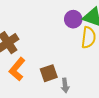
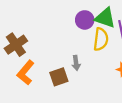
gray arrow: (65, 85) -> (76, 63), moved

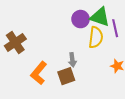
orange L-shape: (26, 73) -> (39, 73), moved
brown square: (59, 77) -> (66, 76), moved

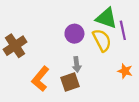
purple circle: (81, 19) -> (74, 34), moved
yellow semicircle: (96, 37) -> (102, 40), turned -35

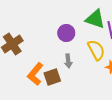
yellow semicircle: (102, 40) -> (96, 50), moved
brown square: (70, 82) -> (52, 77), moved

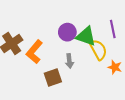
green triangle: (95, 19) -> (86, 36), moved
orange L-shape: (35, 74) -> (34, 52), moved

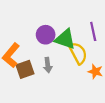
brown square: (53, 78) -> (25, 69), moved

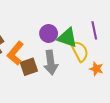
gray arrow: (48, 65) -> (51, 63), size x1.6

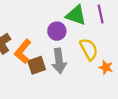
purple line: (94, 30) -> (101, 14), moved
green triangle: (67, 38) -> (76, 15), moved

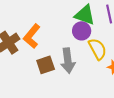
purple circle: (57, 31) -> (82, 31), moved
orange L-shape: (23, 51) -> (32, 36), moved

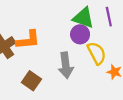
orange L-shape: (32, 36) -> (28, 40), turned -135
brown square: (46, 65) -> (31, 81), moved, turned -36

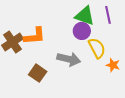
gray arrow: (66, 65) -> (69, 59), turned -70

